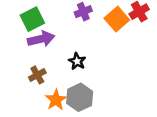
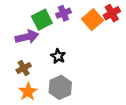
green square: (32, 19) -> (42, 20), moved
orange star: (56, 100) -> (28, 92), moved

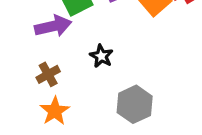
gray hexagon: (60, 87) -> (135, 104), moved

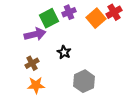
orange star: (55, 111) -> (36, 85), turned 30

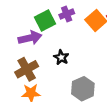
brown cross: (32, 63) -> (27, 69), size x1.5

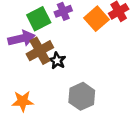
brown cross: (27, 69) -> (40, 51), moved

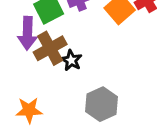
purple arrow: (21, 38) -> (27, 33), turned 105

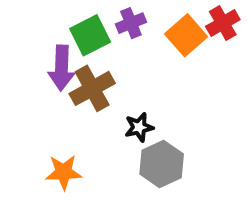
black star: (71, 60) -> (139, 127), moved, turned 30

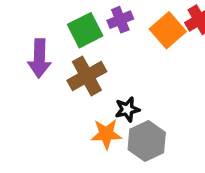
purple arrow: (62, 68) -> (39, 58), moved
orange star: (64, 172) -> (106, 134), moved

